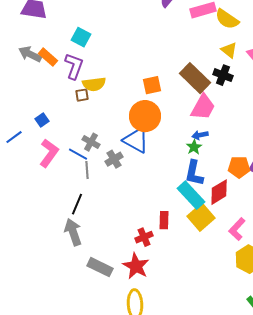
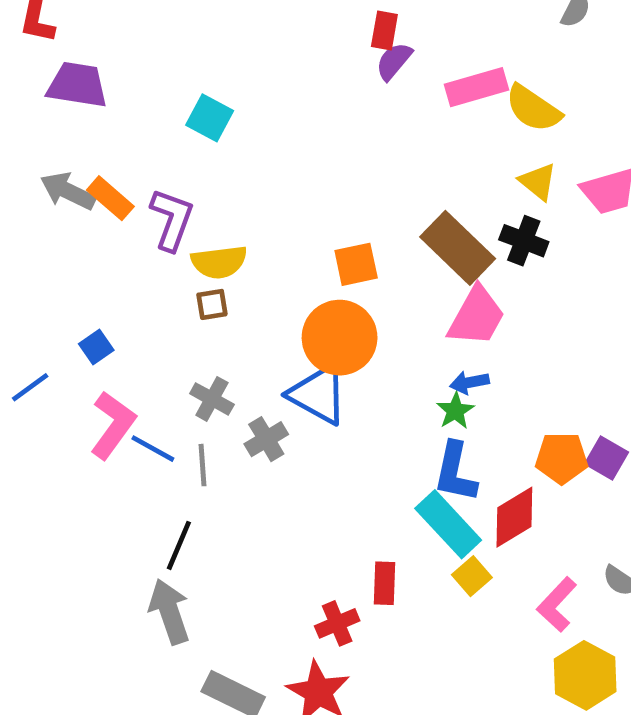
cyan square: (81, 37) -> (210, 118), moved
brown square: (82, 95) -> (212, 304), moved
blue line: (78, 154) -> (153, 449), moved
yellow square: (201, 217) -> (472, 576), size x0.6

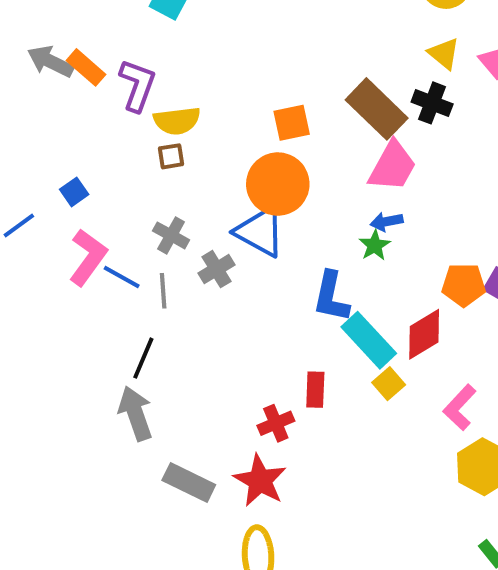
blue L-shape: (455, 472) -> (331, 297), moved

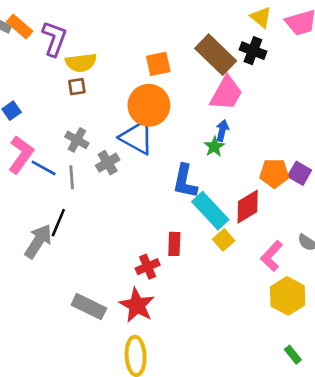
blue arrow: (387, 222) -> (222, 131), turned 114
gray arrow: (135, 413) -> (38, 241), moved, turned 52

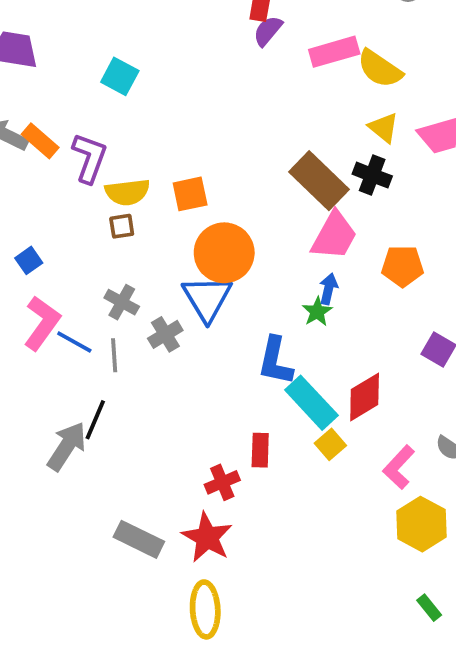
orange square: (158, 64) -> (190, 194), moved
blue triangle: (137, 137) -> (207, 298), turned 30
orange pentagon: (274, 173) -> (403, 266), moved

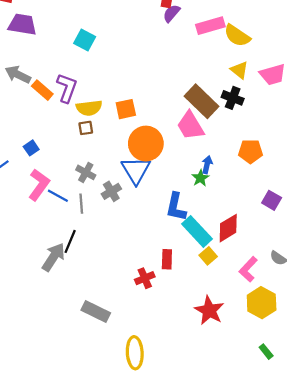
orange rectangle: (40, 141) -> (42, 90), moved
pink trapezoid: (334, 236) -> (190, 126), moved, turned 120
red star: (207, 537) -> (209, 310), moved

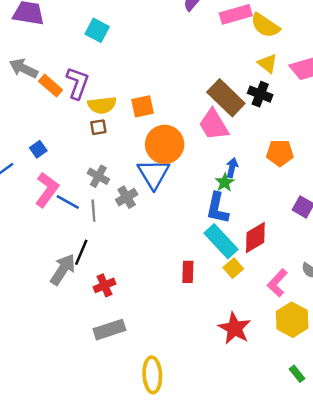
blue L-shape: (176, 207) -> (217, 208), moved
red cross: (145, 278) -> (104, 285), moved
gray rectangle: (96, 312) -> (109, 330), turned -44

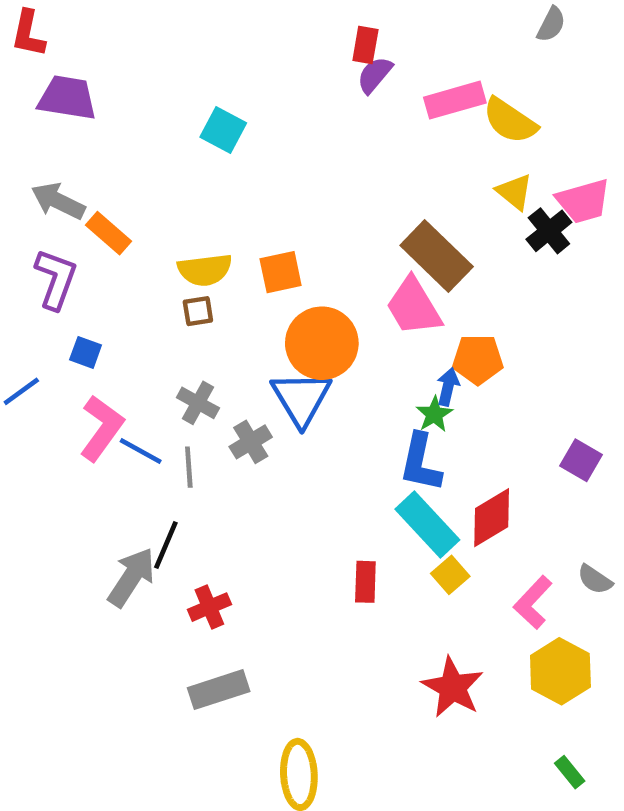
cyan square: (97, 30) -> (223, 130), moved
purple L-shape: (78, 83) -> (56, 279), moved
black cross: (260, 94) -> (549, 231), moved, turned 30
blue square: (38, 149) -> (86, 352), turned -35
orange pentagon: (280, 153) -> (478, 359), moved

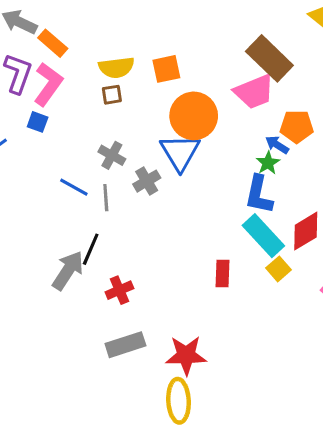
pink trapezoid: (414, 307) -> (254, 92), turned -81
blue arrow: (448, 387) -> (277, 145), turned -70
pink L-shape: (102, 428) -> (48, 84), moved
red star: (453, 687) -> (186, 355), moved, turned -30

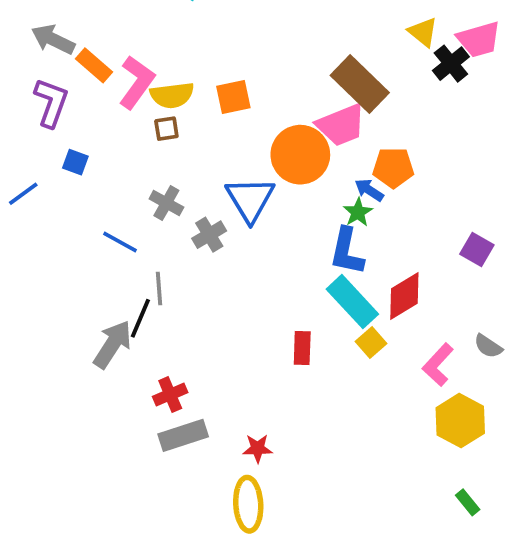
pink L-shape: (48, 84) -> (137, 82), moved
orange circle: (194, 116) -> (300, 155), moved
gray line: (106, 198) -> (159, 289), moved
red cross: (119, 290) -> (170, 395), moved
red star: (186, 355) -> (258, 448), size x0.6

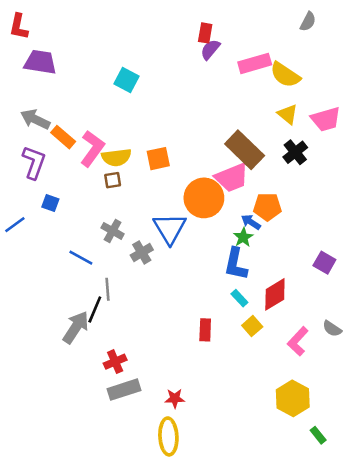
black cross: (451, 64) -> (295, 152), moved
cyan rectangle: (352, 302) -> (239, 298), size x0.5
yellow hexagon: (460, 421) -> (293, 398), moved

